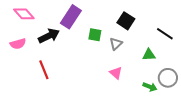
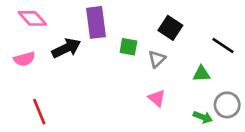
purple rectangle: (71, 17) -> (96, 22), turned -40
red line: (44, 70) -> (39, 112), moved

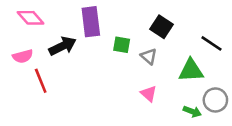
gray triangle: (157, 59) -> (149, 56), turned -36
green triangle: (201, 74) -> (191, 70), size x1.5
red line: (39, 112) -> (41, 81), moved

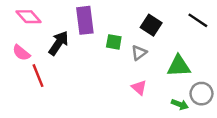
black line: (212, 43) -> (198, 20), moved
black arrow: (63, 46) -> (59, 43), turned -30
pink semicircle: (23, 56) -> (21, 53), turned 54
gray triangle: (149, 56) -> (139, 53), turned 42

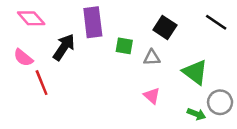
gray triangle: (139, 53) -> (152, 58), turned 35
green triangle: (179, 66) -> (195, 72), turned 40

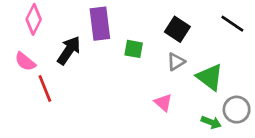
pink diamond: (31, 18) -> (34, 19), turned 68
gray triangle: (152, 58) -> (176, 62), moved, turned -30

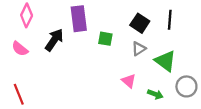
black line: (232, 24) -> (170, 20), moved, turned 60
red line: (45, 88) -> (19, 94), moved
green arrow: (211, 122) -> (155, 94), moved

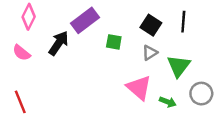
purple rectangle: (79, 19) -> (85, 20), turned 60
green triangle: (165, 61) -> (179, 66), turned 30
pink triangle: (129, 81) -> (139, 88), size x1.6

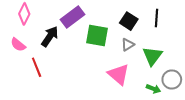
green square: (114, 42) -> (97, 35), size x1.6
red line: (20, 102) -> (37, 67), moved
green arrow: (168, 102) -> (153, 89), moved

